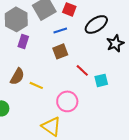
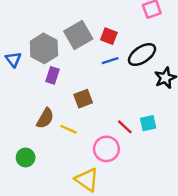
blue line: (60, 30) -> (110, 61), moved
brown square: (60, 51) -> (83, 99), moved
red line: (82, 70) -> (125, 127), moved

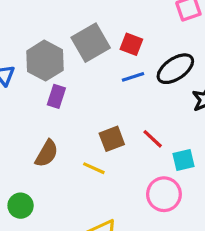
brown square: (83, 99) -> (112, 139), moved
red line: (125, 127) -> (153, 139), moved
yellow line: (68, 129) -> (94, 168), moved
pink circle: (106, 149) -> (164, 194), moved

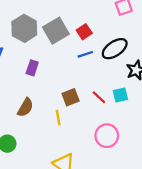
red square: (131, 44) -> (84, 32), turned 35
gray hexagon: (45, 61) -> (24, 28), moved
cyan square: (184, 160) -> (120, 95), moved
yellow line: (94, 168) -> (58, 118), turned 56

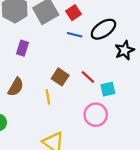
blue line: (85, 54) -> (75, 35), turned 32
cyan square: (120, 95) -> (108, 89), moved
brown square: (71, 97) -> (60, 77), turned -35

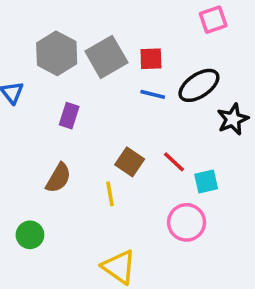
red square: (73, 13) -> (151, 59), turned 32

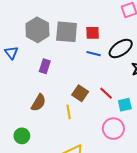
gray square: (106, 57) -> (67, 32), turned 35

